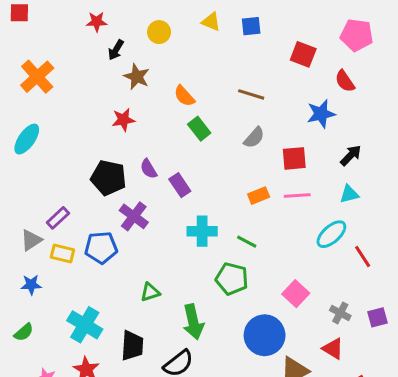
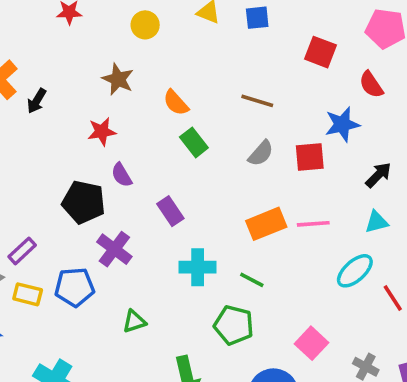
black arrow: (116, 50) -> (37, 101), moved
red square: (294, 158) -> (310, 157), moved
purple semicircle: (149, 169) -> (122, 175), moved
orange rectangle: (259, 196) -> (266, 224), size x1.5
green triangle: (150, 292) -> (134, 321), moved

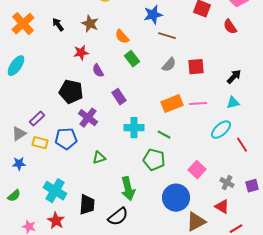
black arrow: (37, 101) -> (58, 25), moved, turned 112
blue star: (342, 124) -> (153, 15), moved
purple semicircle: (122, 175) -> (98, 71), moved

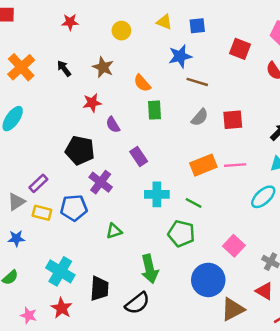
green rectangle: (132, 59) -> (154, 110), turned 35

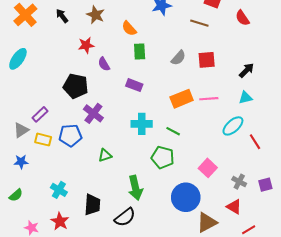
brown line: (197, 82) -> (199, 23), moved
purple rectangle: (139, 156) -> (134, 85), moved, turned -35
cyan cross: (60, 271) -> (59, 190), size x0.7

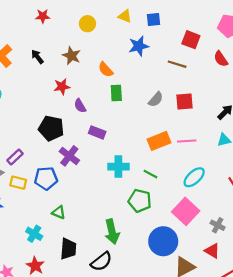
purple rectangle: (134, 85) -> (97, 132), moved
cyan ellipse: (233, 126) -> (194, 177), moved
green triangle: (105, 155) -> (59, 212), moved, turned 40
pink square: (208, 168) -> (186, 211), size x1.4

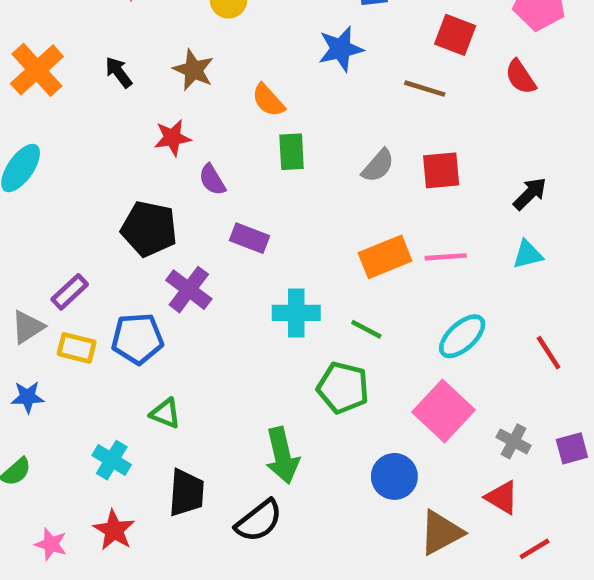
blue circle: (163, 241) -> (394, 476), size x0.7

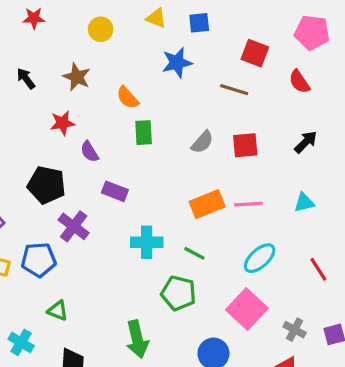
black arrow: (530, 194) -> (306, 142), moved

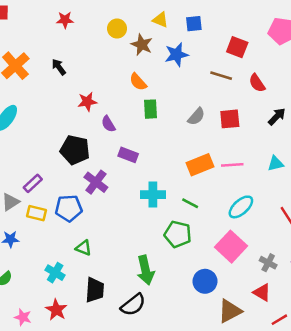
brown star: (77, 77) -> (142, 45), moved
red semicircle: (299, 82) -> (257, 83), moved

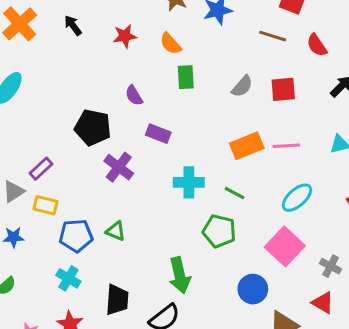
red star: (87, 102) -> (125, 36), moved
blue pentagon: (69, 208) -> (76, 236), moved
green triangle: (84, 248) -> (116, 231), moved

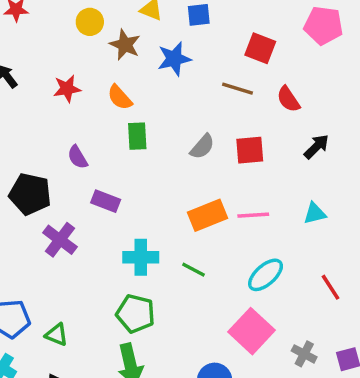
green triangle: (116, 231) -> (56, 335), moved
green pentagon: (219, 231) -> (136, 314), moved

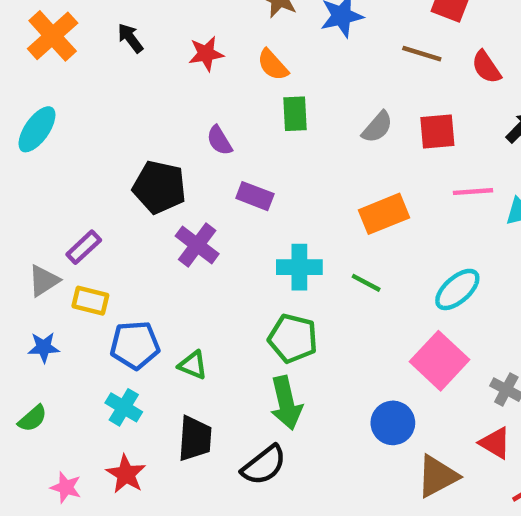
pink line: (253, 215) -> (473, 192), moved

